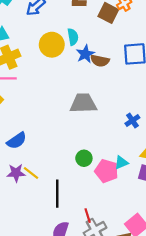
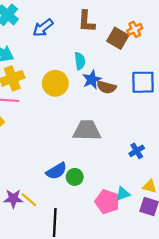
yellow circle: (52, 45) -> (55, 83), moved
blue semicircle: (17, 141) -> (56, 171), moved
green circle: (84, 158) -> (75, 177), moved

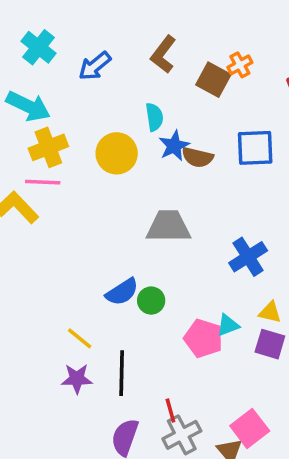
brown L-shape: (86, 21) -> (163, 54), turned 35
blue cross: (137, 151) -> (248, 257), size x1.5
purple star: (13, 199) -> (77, 379), moved

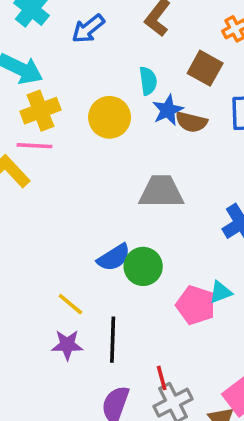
brown square: (213, 80) -> (205, 68), moved
green circle: (151, 301) -> (143, 266), size x1.4

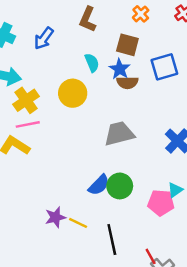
blue star: (168, 110) -> (120, 69), moved
purple star: (67, 345) -> (55, 217), moved

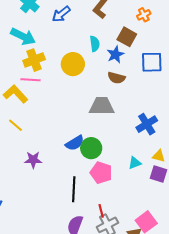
brown semicircle: (127, 83) -> (116, 78), moved
pink pentagon: (161, 203) -> (101, 173), moved
yellow line: (78, 223) -> (16, 125), moved

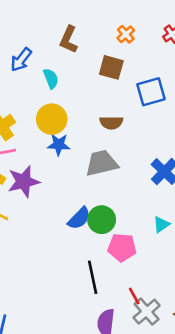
cyan semicircle: (95, 44) -> (51, 78), moved
blue star: (115, 54) -> (59, 145), moved, turned -30
purple star: (33, 160) -> (24, 182), moved, size x1.4

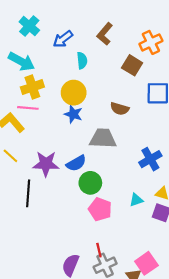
orange cross: (126, 34) -> (151, 42), size x1.5
purple star: (24, 182) -> (46, 164), moved
blue semicircle: (79, 218) -> (76, 163), moved
black line: (93, 277) -> (28, 193), moved

